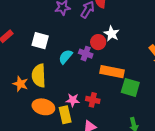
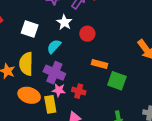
white star: (112, 34) -> (64, 22), moved
purple cross: (86, 54) -> (54, 73), moved, size x1.5
orange rectangle: (112, 72) -> (99, 64), size x0.7

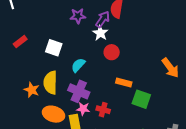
white star: (64, 22) -> (100, 33), moved

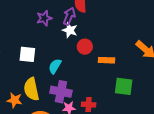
orange rectangle: (124, 83) -> (107, 60), moved

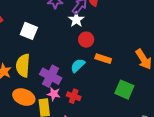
cyan semicircle: (55, 66) -> (78, 65), moved
green square: (124, 86) -> (124, 90), moved

